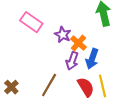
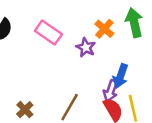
orange cross: (78, 43) -> (104, 29), moved
purple arrow: (72, 61) -> (111, 91), moved

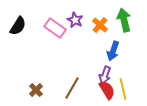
purple star: (86, 47) -> (75, 20), moved
blue arrow: (121, 76) -> (113, 51), moved

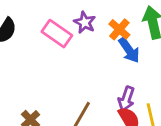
blue arrow: (113, 51) -> (129, 50), moved, turned -54

